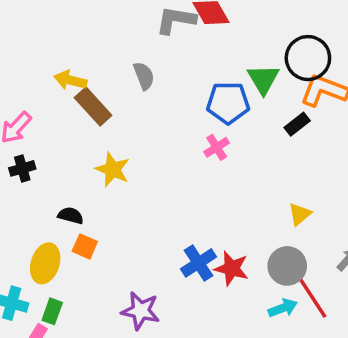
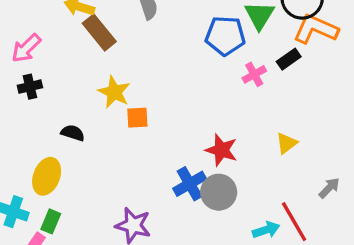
pink cross: (217, 147) -> (254, 74), moved
orange square: (85, 246) -> (137, 118), moved, turned -30
gray circle: (287, 266) -> (219, 192), moved
red star: (232, 268) -> (221, 150), moved

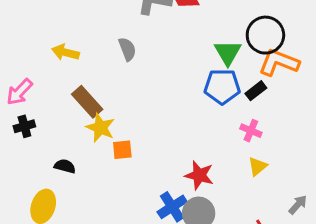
brown rectangle: (99, 32) -> (87, 102), moved
blue pentagon: (225, 36) -> (222, 86), moved
pink cross: (254, 74) -> (251, 131), moved, turned -35

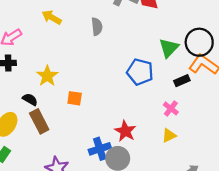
blue pentagon: (222, 86) -> (140, 72), moved
brown rectangle: (87, 102) -> (39, 121), moved
yellow star: (100, 128) -> (47, 76), moved

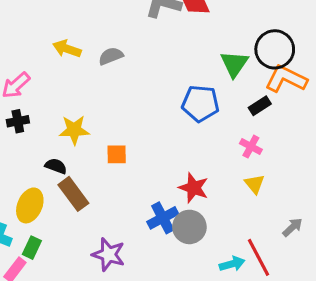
gray semicircle: (97, 27) -> (111, 56), moved, turned -96
yellow star: (47, 76) -> (74, 130), turned -30
yellow triangle: (169, 135) -> (254, 184), turned -35

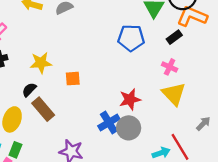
black semicircle: (56, 166) -> (29, 90), turned -63
yellow triangle: (254, 184) -> (174, 94), size x1.6
red star: (194, 188) -> (130, 99), turned -30

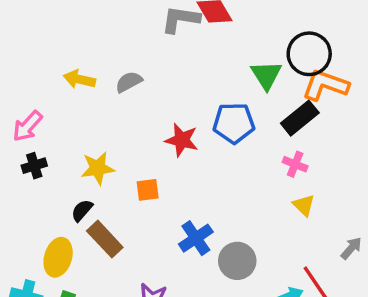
black rectangle: (174, 37) -> (300, 118), size x1.5
yellow triangle: (174, 94) -> (304, 205), size x0.6
red star: (130, 99) -> (182, 140), moved, turned 30
blue cross: (109, 123) -> (196, 238), moved

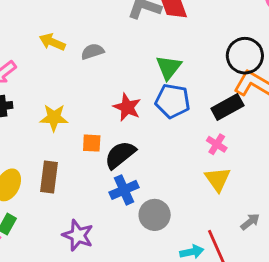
green triangle: (266, 75) -> (169, 67), moved
yellow triangle: (304, 205) -> (218, 179), size x1.4
black semicircle: (82, 210) -> (120, 155), moved, size x1.6
brown rectangle: (105, 239) -> (49, 177), turned 40

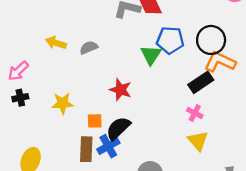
blue pentagon: (173, 101) -> (170, 40), moved
brown rectangle: (49, 177) -> (86, 149), moved
blue cross: (124, 190) -> (108, 146), moved

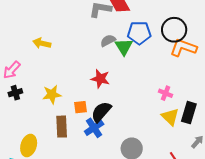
gray semicircle: (89, 48) -> (108, 41), moved
black rectangle: (201, 82) -> (189, 113), moved, turned -35
brown rectangle: (86, 149) -> (62, 127), moved

